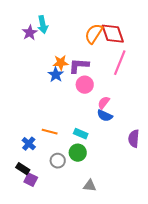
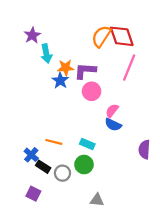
cyan arrow: (43, 25) -> (46, 54), moved
black rectangle: (23, 169) -> (43, 167), moved

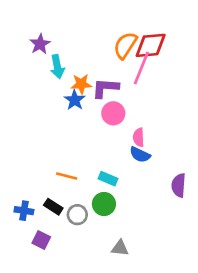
red diamond: (122, 36) -> (151, 45), turned -76
pink line: (129, 68) -> (141, 68), moved
pink semicircle: (112, 111) -> (139, 137), turned -40
blue cross: (31, 155) -> (24, 211), moved, turned -32

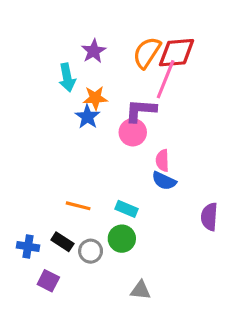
purple star: (40, 44) -> (94, 51), moved
purple L-shape: (105, 88) -> (141, 110), moved

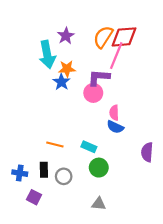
cyan arrow: (67, 78) -> (47, 54), size x1.4
green circle: (122, 239) -> (99, 168), moved
black rectangle: (62, 242) -> (44, 170), turned 56

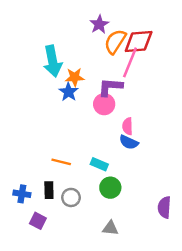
purple star: (66, 36) -> (99, 24), moved
purple semicircle: (147, 152) -> (164, 207), moved

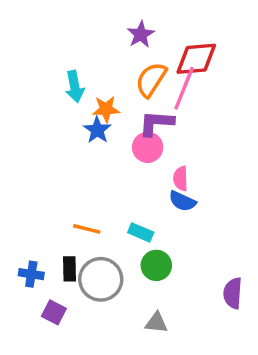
orange semicircle: (115, 42) -> (151, 80), moved
cyan arrow: (53, 61) -> (75, 87), size x0.7
gray circle: (71, 197) -> (101, 279), size x1.6

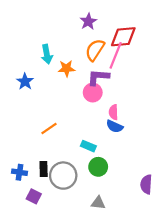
blue star: (97, 130) -> (25, 82), moved
orange line: (87, 229) -> (49, 129), moved, turned -49

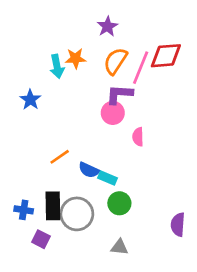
red diamond: (123, 37) -> (166, 56), moved
orange star: (66, 68) -> (76, 58), moved
blue semicircle: (115, 126) -> (89, 170), moved
black rectangle: (44, 169) -> (53, 206), size x1.5

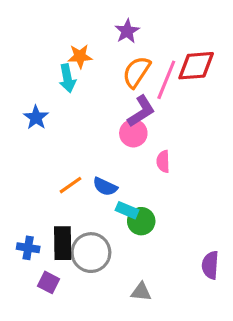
orange star: (76, 58) -> (80, 56), moved
purple L-shape: (119, 94) -> (141, 111), turned 144
blue semicircle: (89, 170) -> (105, 187), moved
green circle: (119, 203) -> (141, 221), moved

